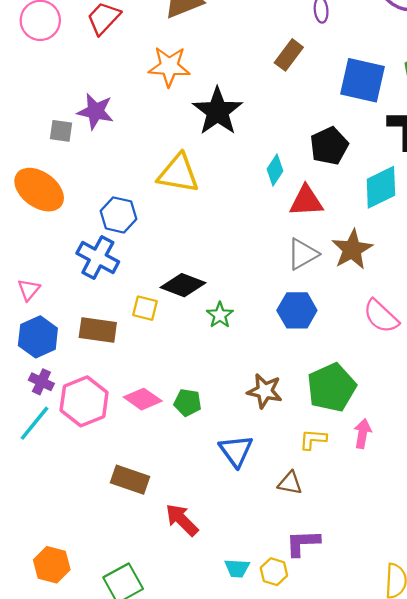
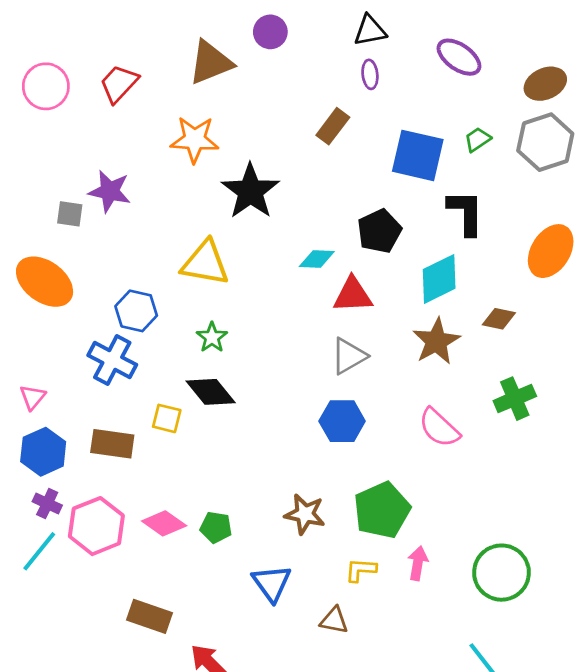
cyan diamond: (275, 170) -> (317, 259), turned 60
brown star: (352, 249) -> (436, 341), moved
black diamond: (183, 285) -> (211, 392), turned 30
green star: (220, 315) -> (212, 337), moved

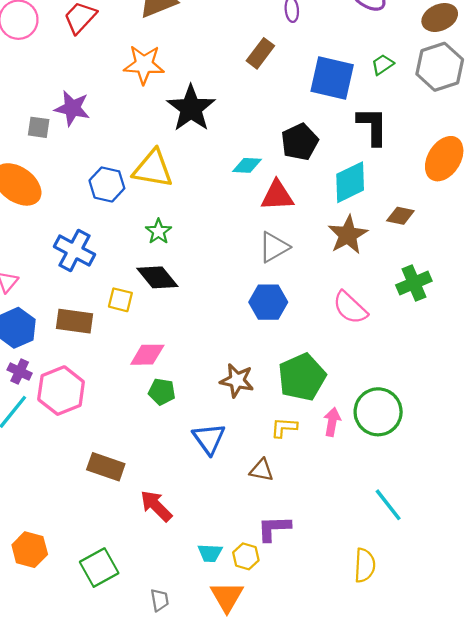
blue hexagon: (136, 311) -> (107, 184), moved
pink diamond: (164, 523) -> (147, 355), moved, turned -36
green circle: (501, 573) -> (378, 412), moved

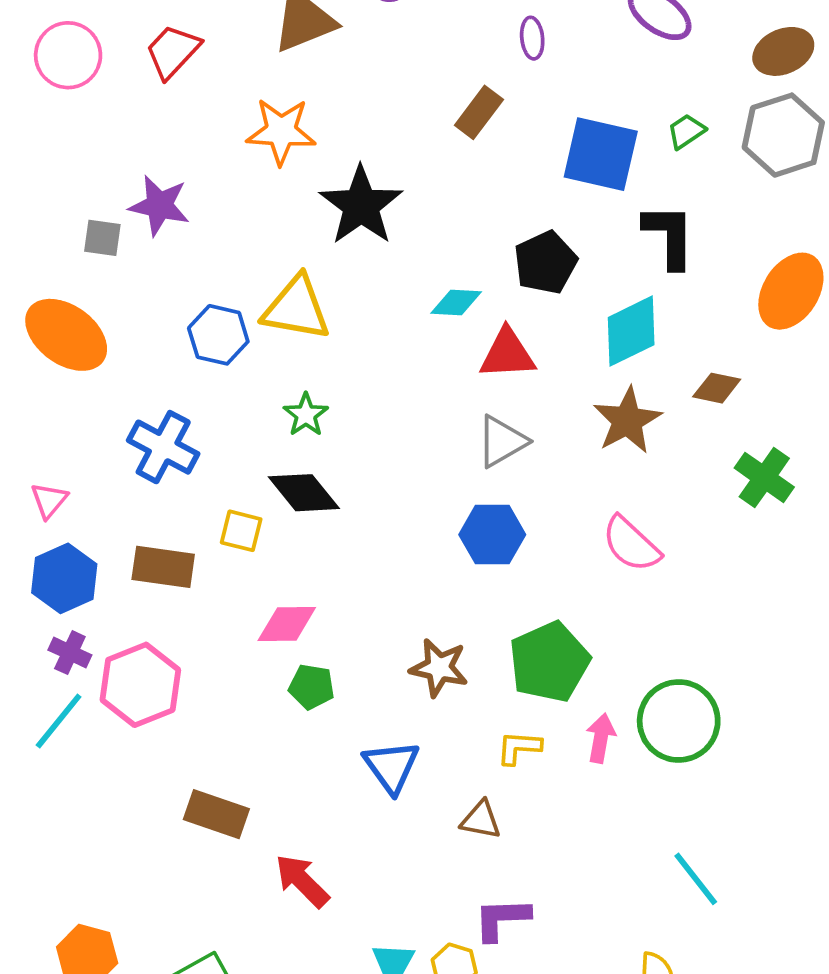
green cross: (414, 283) -> (764, 478), moved, turned -32

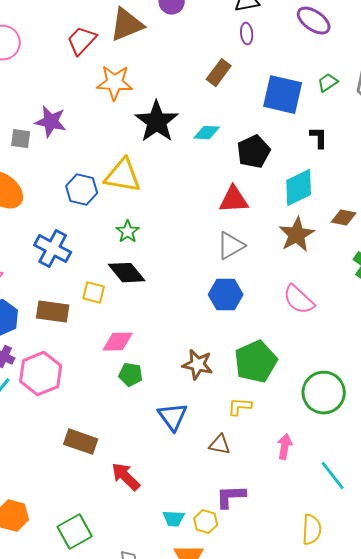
red trapezoid: (173, 51) -> (82, 41), moved
black L-shape: (669, 236) -> (319, 138), size x0.6
cyan diamond: (456, 303) -> (207, 133), moved
pink arrow: (601, 738) -> (285, 447), moved

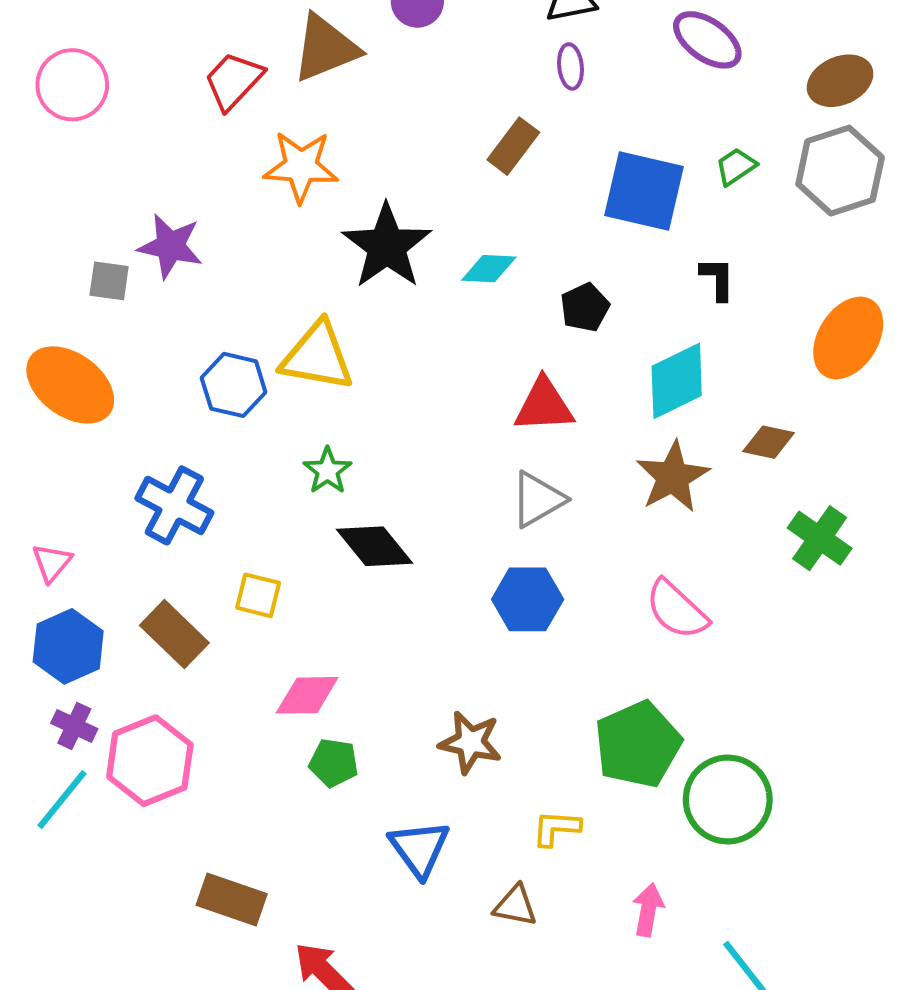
black pentagon: (254, 152) -> (585, 307), size x0.7
black diamond: (127, 273) -> (374, 546), moved
brown rectangle: (53, 312) -> (174, 634), turned 36
green pentagon: (256, 362) -> (638, 744), moved

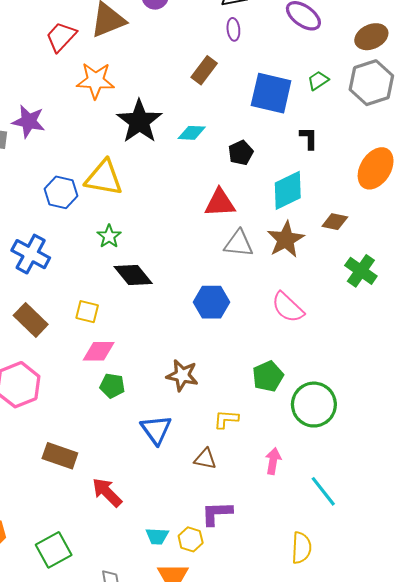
gray triangle: (538, 499) -> (239, 244), moved, turned 36
yellow square: (258, 595) -> (87, 312), moved
green pentagon: (638, 744) -> (268, 376), size x0.7

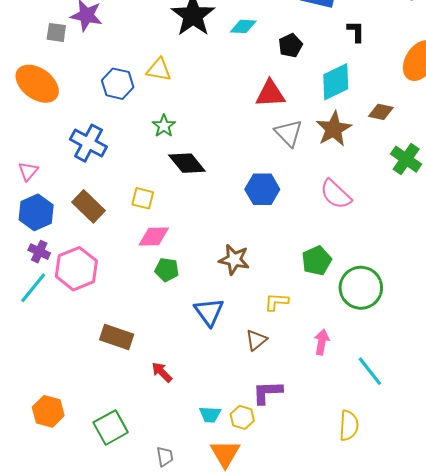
yellow triangle: (104, 178) -> (159, 70), size x0.7
gray triangle: (239, 244) -> (288, 133), turned 40
brown triangle: (205, 459) -> (256, 340), turned -50
red arrow: (107, 492) -> (162, 372), size x0.7

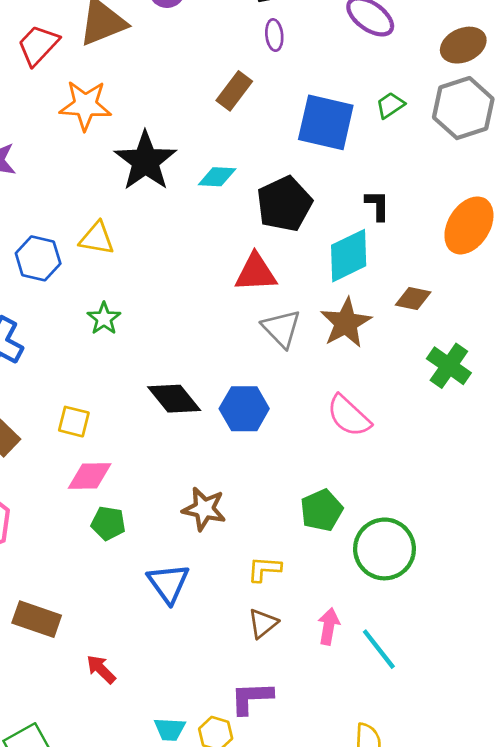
black L-shape: (356, 31) -> (377, 205), moved
black pentagon: (290, 46) -> (284, 204), size x1.6
black diamond: (187, 163) -> (174, 399), moved
brown triangle: (256, 340) -> (263, 623), moved
cyan line: (370, 371) -> (379, 649), moved

